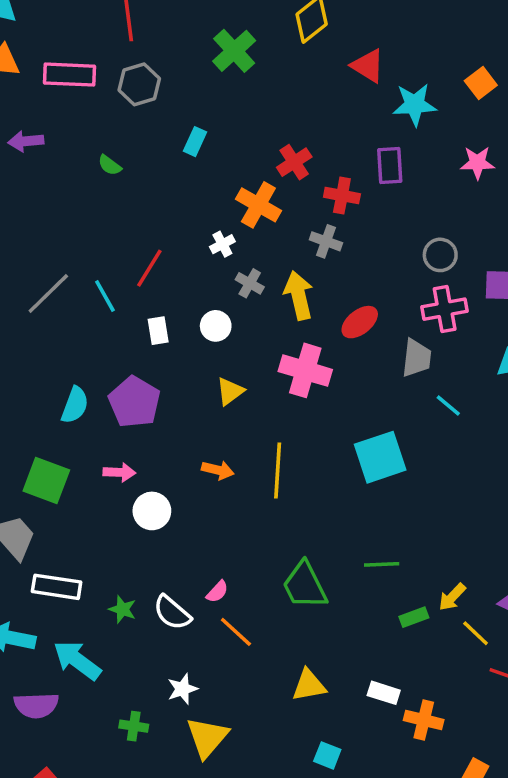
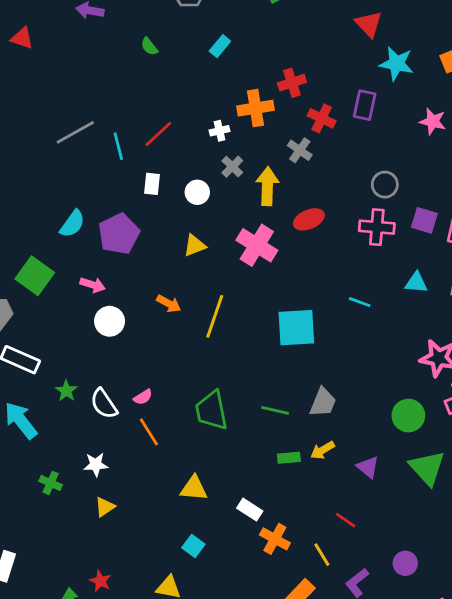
orange cross: (258, 205) -> (255, 108), turned 36
gray trapezoid: (417, 358) -> (323, 402), moved
cyan line: (448, 405) -> (360, 302), turned -35
yellow line: (476, 633) -> (322, 555), moved
yellow triangle: (207, 737) -> (105, 507), size x0.6

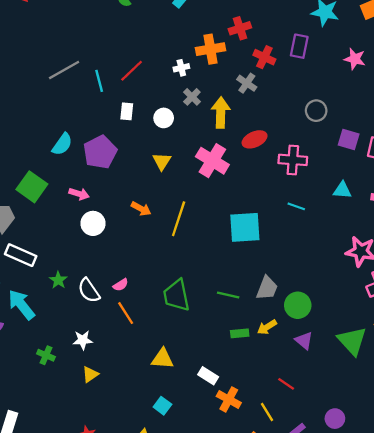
pink cross: (377, 227) -> (293, 160), moved
yellow triangle: (195, 246) -> (162, 161), turned -36
green circle: (408, 416) -> (298, 305), moved

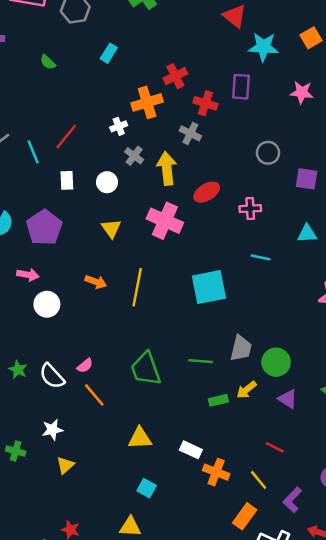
pink cross: (293, 160) -> (250, 209), size x0.7

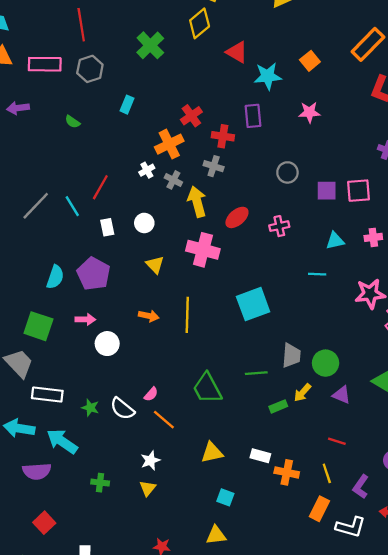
gray cross: (134, 156) -> (173, 180), moved
cyan line: (260, 257) -> (317, 274), moved
white star: (52, 430) -> (150, 460), moved
yellow line: (259, 480) -> (327, 473), turned 30

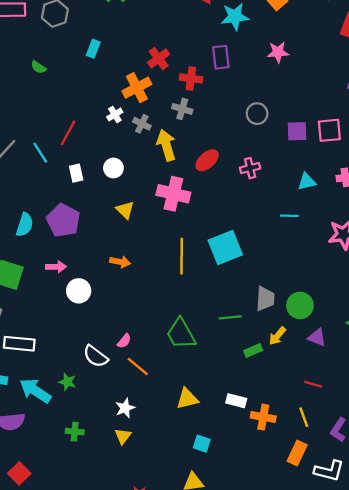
yellow line: (187, 315) -> (182, 256), moved
green star: (90, 408) -> (67, 382), moved

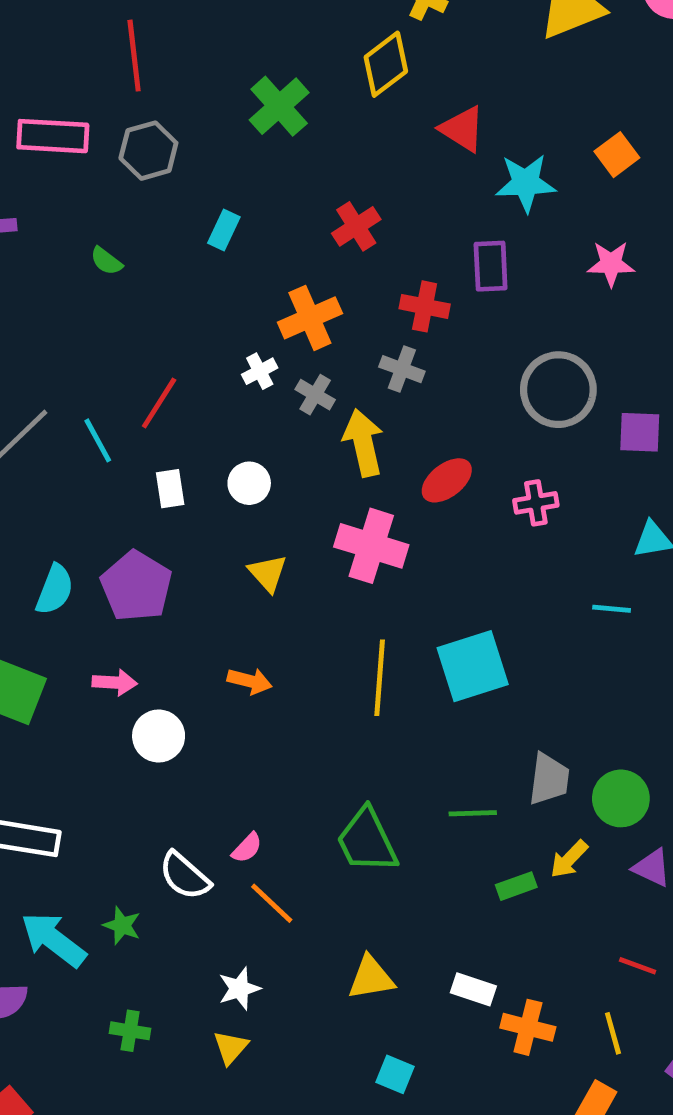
red cross: (159, 58) -> (356, 226), moved
gray circle: (257, 114) -> (558, 390), size x1.6

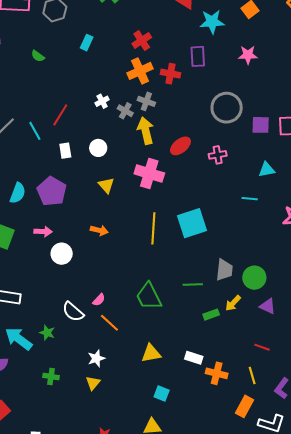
orange cross: (310, 318) -> (140, 71), moved
gray cross: (402, 369) -> (146, 101), moved

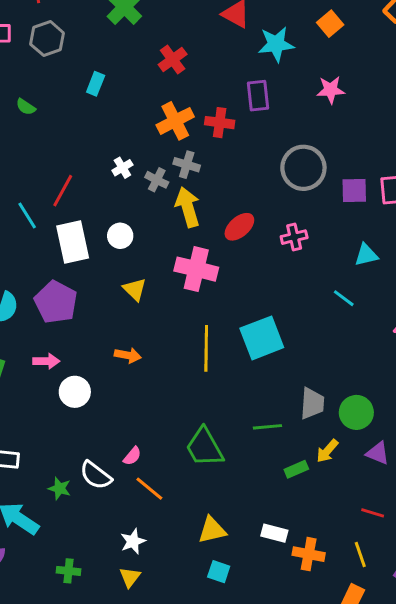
red cross: (142, 41) -> (173, 59), moved
white rectangle: (65, 151) -> (73, 242), size x1.8
cyan line: (250, 199) -> (344, 298), turned 35
green star: (47, 333) -> (60, 488), moved
cyan square: (162, 393) -> (219, 572), moved

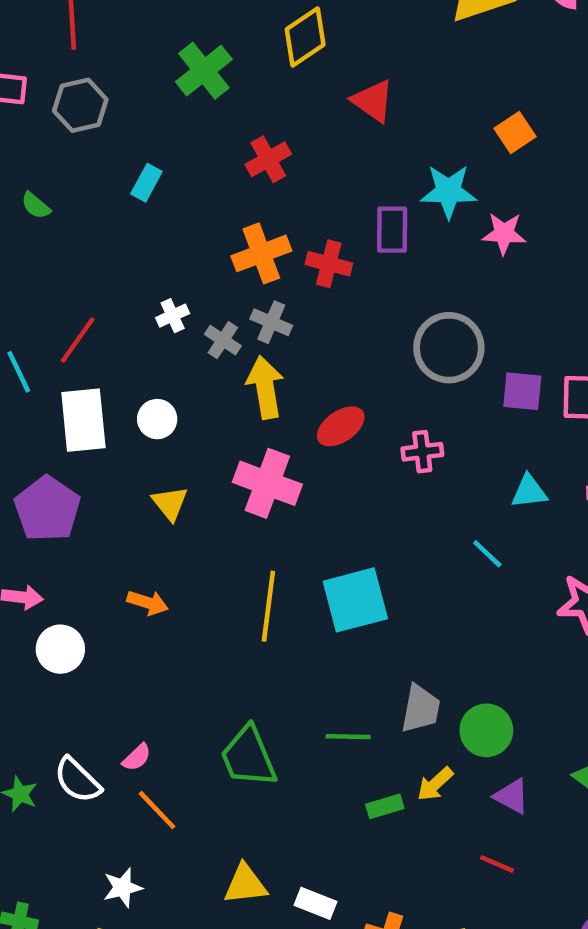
cyan star: (276, 44) -> (448, 191), moved
red line: (373, 513) -> (497, 864), moved
white rectangle: (274, 533) -> (315, 903), moved

